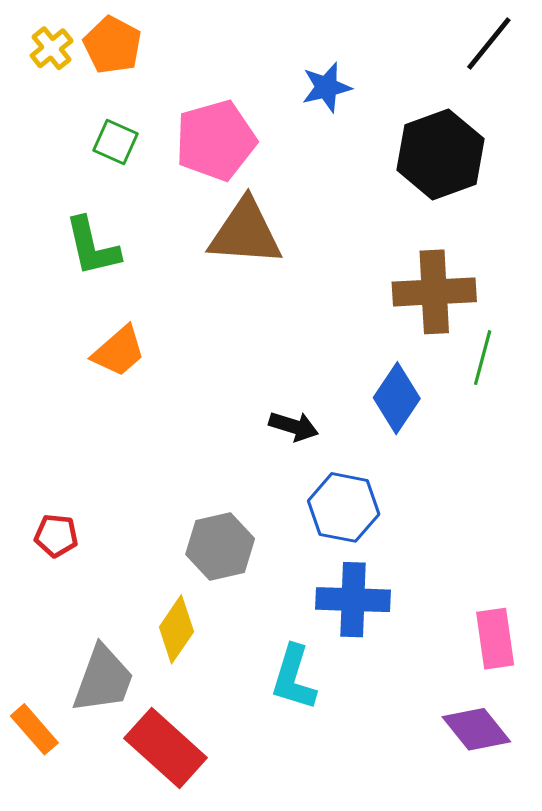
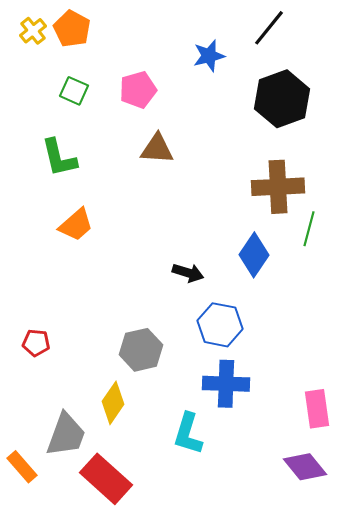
black line: (489, 44) -> (269, 28), moved
pink pentagon: (216, 140) -> (138, 90), size x0.7
brown triangle: (245, 233) -> (157, 149), size x0.7

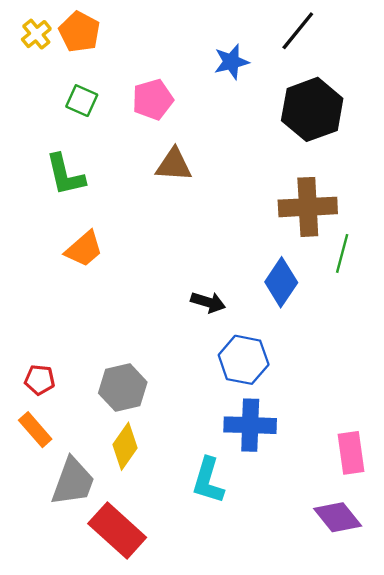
gray hexagon: (141, 350) -> (123, 388), moved
orange rectangle: (22, 467) -> (35, 430), moved

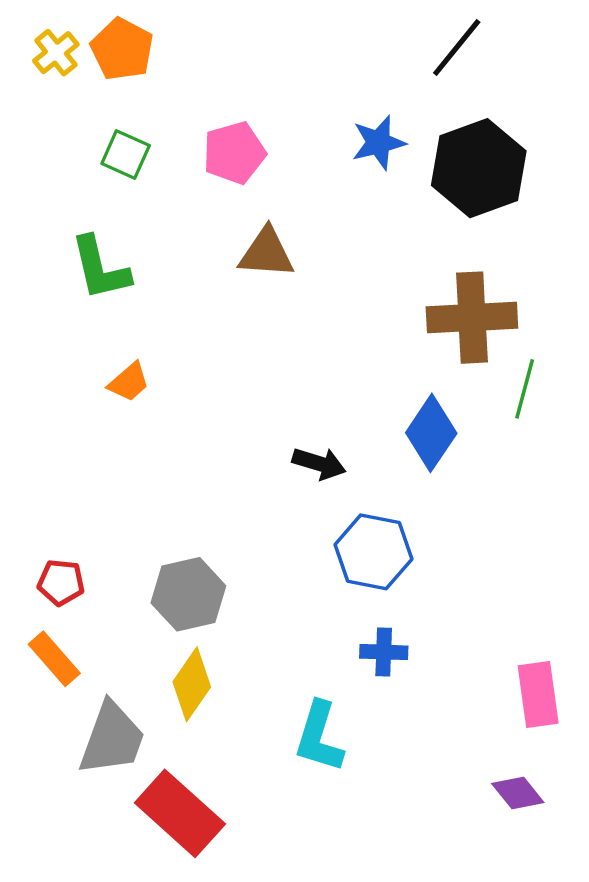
blue star: (231, 62) -> (379, 143), moved
orange trapezoid: (84, 249) -> (129, 382), size x0.7
blue cross: (250, 425) -> (384, 652), size x0.6
purple diamond: (338, 517) -> (518, 793), size x0.7

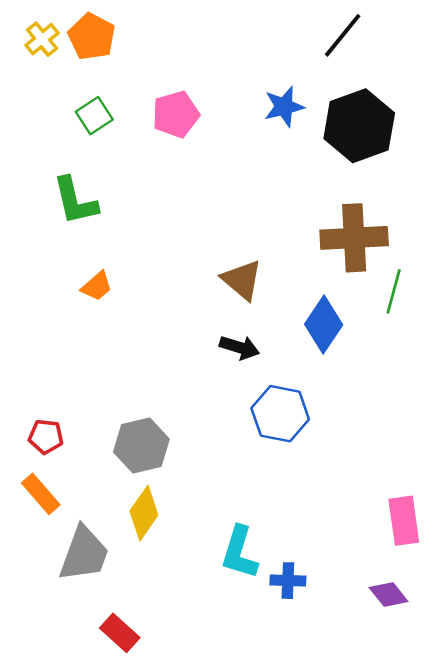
green square: (126, 155) -> (94, 116), turned 33
brown triangle: (266, 253) -> (242, 280), moved, turned 36
blue cross: (384, 652) -> (288, 581), moved
red rectangle: (180, 813) -> (120, 633), moved, size x0.6

